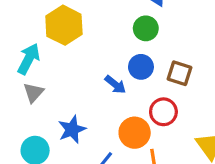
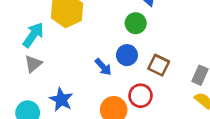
blue star: (72, 129) -> (61, 100), turned -30

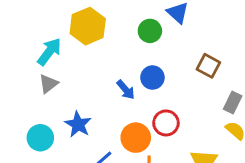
green circle: (136, 23) -> (150, 31), moved
brown square: (159, 65) -> (208, 66), moved

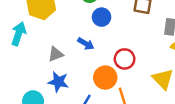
blue circle: (152, 78) -> (102, 17), moved
gray triangle: (48, 84) -> (56, 54), moved, turned 35

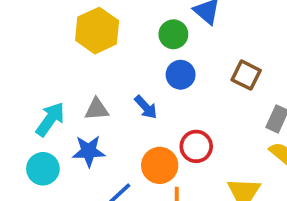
cyan arrow: (19, 34) -> (50, 119), moved
blue star: (58, 82) -> (89, 151), turned -30

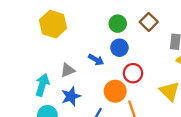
green circle: (173, 34) -> (118, 24), moved
blue circle: (181, 75) -> (119, 48), moved
brown square: (246, 75) -> (149, 22), turned 36

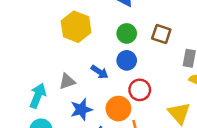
brown square: (149, 22) -> (161, 34), turned -30
yellow hexagon: (53, 24) -> (76, 27), moved
blue star: (71, 96) -> (81, 110), moved

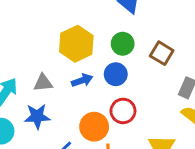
yellow hexagon: (76, 27) -> (76, 44), moved
blue arrow: (100, 72) -> (82, 80), turned -66
blue star: (81, 110) -> (37, 116), moved

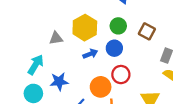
gray triangle: (43, 83) -> (56, 38), moved

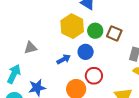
green circle: (118, 26) -> (95, 31), moved
yellow hexagon: (85, 28) -> (72, 26), moved

